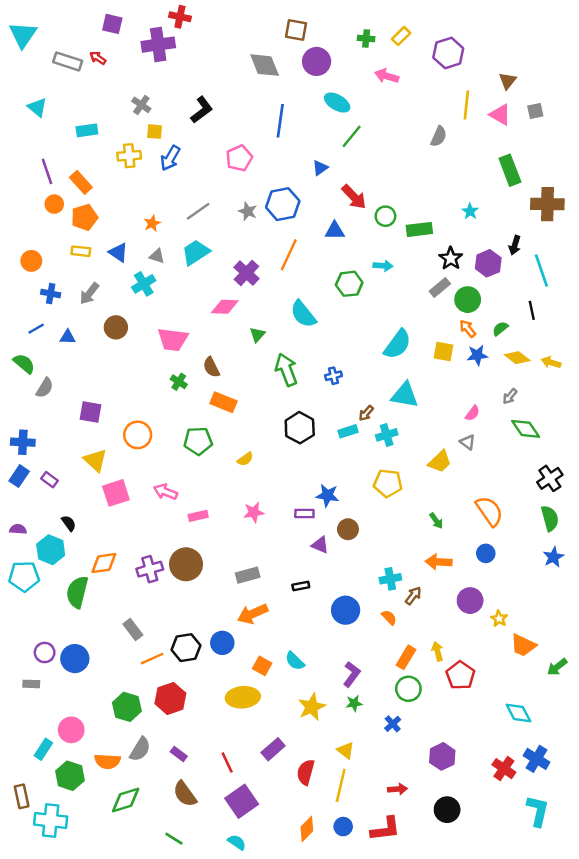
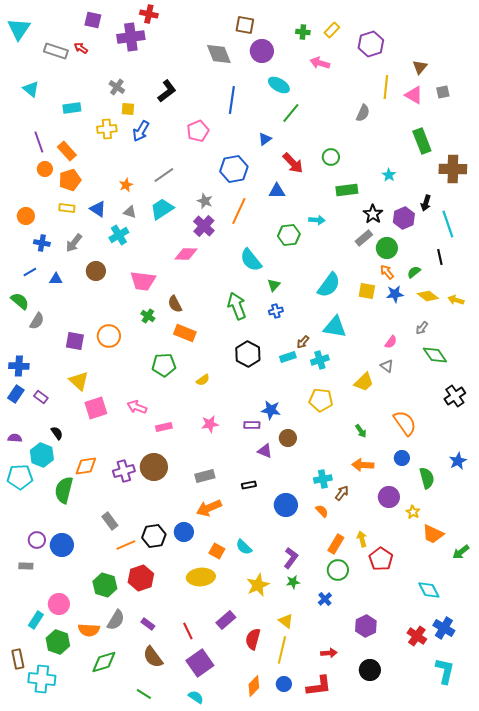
gray star: (248, 211) -> (205, 201), moved
green circle: (385, 216) -> (331, 157), moved
green triangle: (257, 335) -> (274, 285), moved
orange circle: (138, 435) -> (109, 336), moved
green semicircle: (550, 518) -> (427, 478), moved

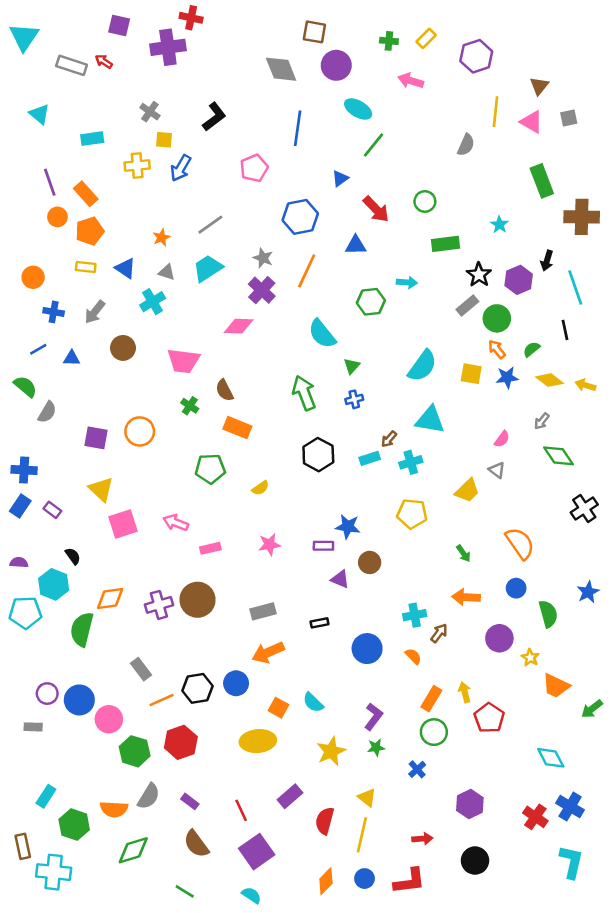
pink circle: (59, 604) -> (109, 719), moved

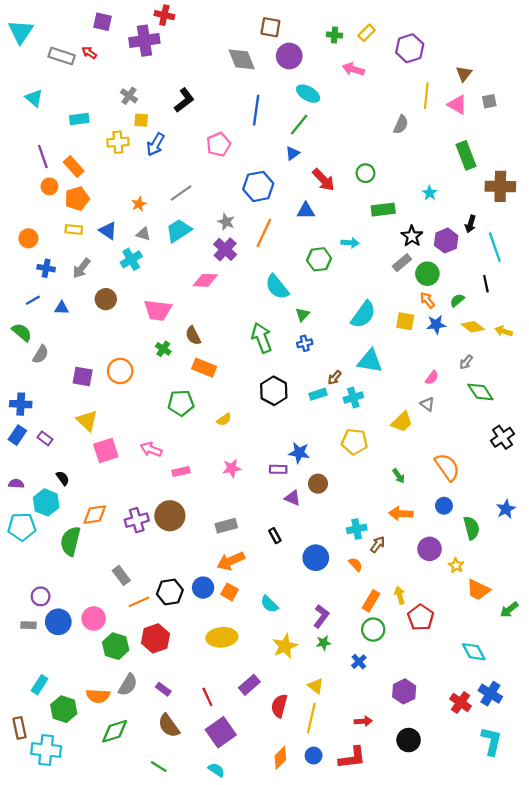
green line: (374, 145) -> (299, 125), moved
black rectangle: (320, 623) -> (275, 536), turned 72
blue circle: (79, 700) -> (58, 622), moved
orange square: (278, 708) -> (230, 592), moved

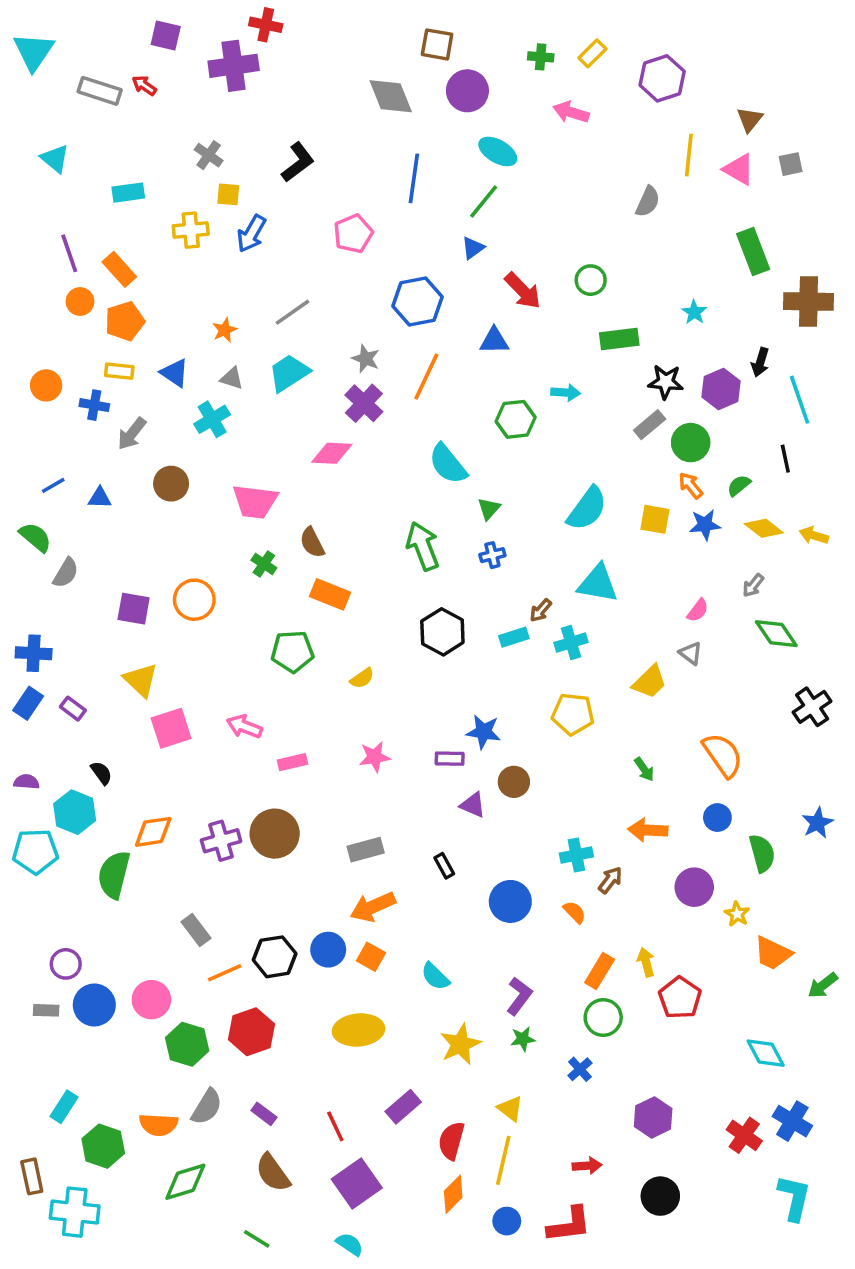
black star: (412, 236) -> (666, 382), turned -30
blue cross: (46, 268) -> (94, 405), moved
orange diamond: (280, 758) -> (453, 1194), moved

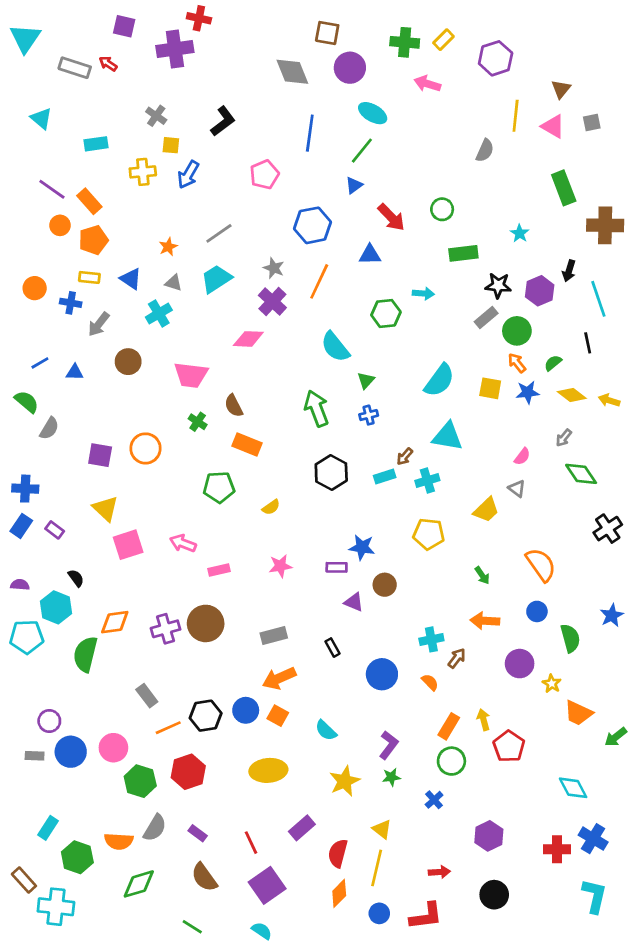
green cross: (541, 57) -> (405, 42), size x1.5
purple line: (69, 253) -> (52, 189), turned -36
red cross: (744, 1135) -> (557, 849), turned -35
brown rectangle: (32, 1176) -> (24, 880), turned -30

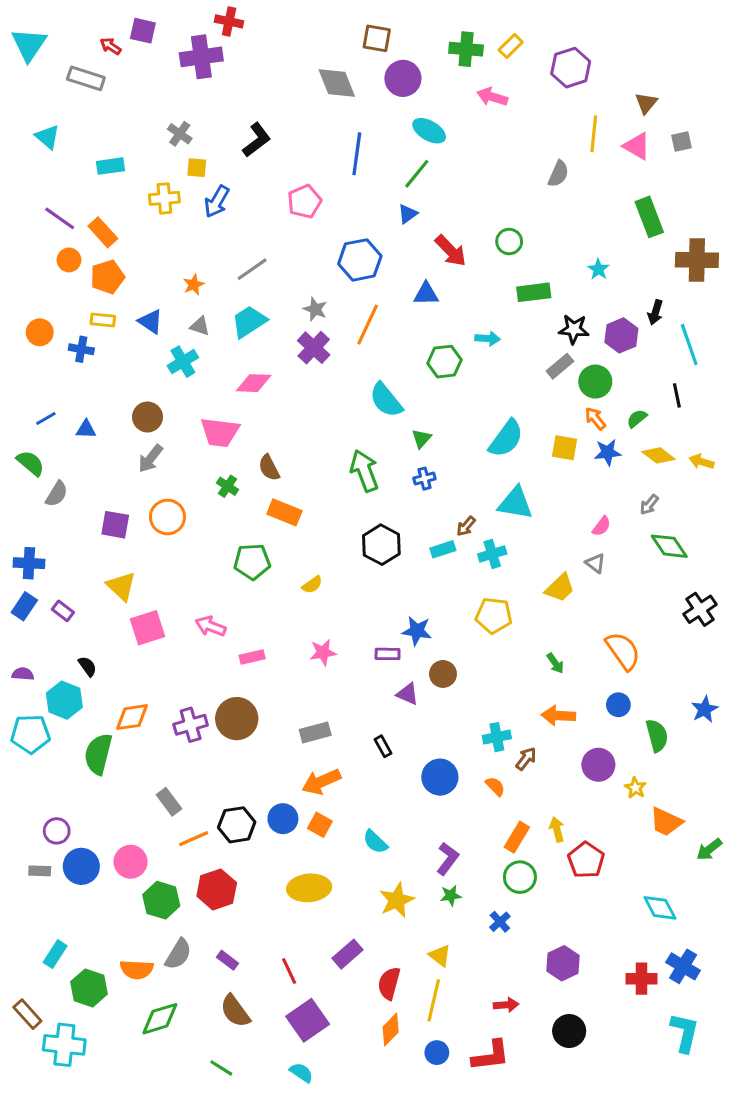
red arrow: (108, 64) -> (111, 46), moved
gray arrow: (99, 324) -> (151, 459), moved
pink diamond: (248, 339) -> (254, 383), moved

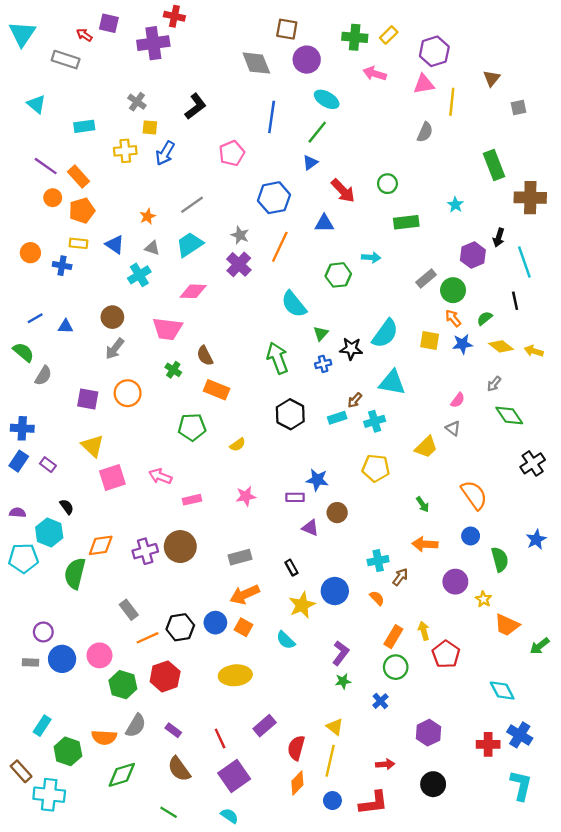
pink triangle: (637, 146) -> (424, 84), moved, turned -40
black star: (574, 329) -> (351, 349), moved
yellow star: (397, 900) -> (302, 605), moved

